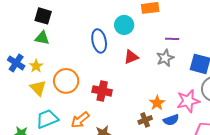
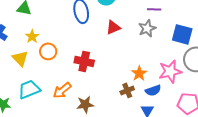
yellow star: (36, 66) -> (32, 36), moved
orange circle: (66, 81) -> (48, 51), size x0.7

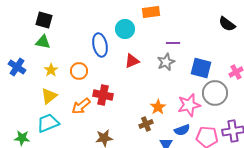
orange circle: (48, 51) -> (79, 71), moved
yellow triangle: (20, 58) -> (49, 96), moved, turned 36
orange arrow: (62, 90) -> (81, 106), moved
blue semicircle: (153, 90) -> (182, 130), moved

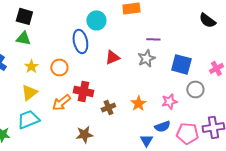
cyan circle: (125, 29) -> (96, 20), moved
gray circle: (215, 93) -> (195, 89), size x0.7
pink star: (189, 105) -> (169, 101), size x0.7
brown cross: (146, 124) -> (108, 107), moved

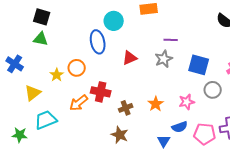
yellow star: (31, 66) -> (57, 75), moved
yellow triangle: (29, 92) -> (33, 93), moved
brown star: (84, 134) -> (120, 135), moved, turned 30

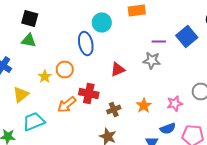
red triangle: (130, 58) -> (118, 70), moved
gray star: (164, 59) -> (152, 60), turned 30
blue square: (199, 65) -> (187, 36), moved, turned 35

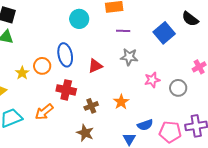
purple line: (159, 42) -> (123, 31), moved
blue ellipse: (86, 44) -> (65, 55), moved
orange arrow: (67, 104) -> (44, 112), moved
pink star: (175, 104) -> (152, 80), moved

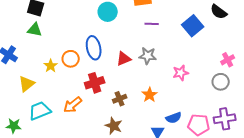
gray star: (129, 57) -> (148, 56), moved
gray circle: (178, 88) -> (221, 82), moved
red cross: (66, 90) -> (95, 83), turned -30

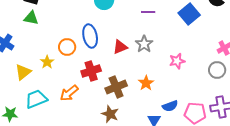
gray star: (148, 56) -> (144, 44), turned 30
yellow star: (51, 66) -> (47, 62), moved
brown cross: (120, 99) -> (116, 87), size x1.5

